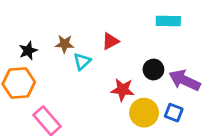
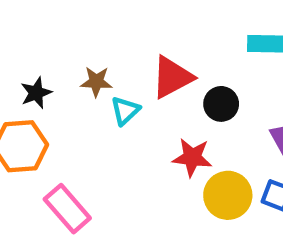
red triangle: (110, 41) -> (172, 77), size x1.5
black circle: (153, 69) -> (221, 104), moved

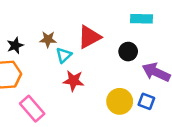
black circle: (221, 104) -> (128, 52), moved
red star: (192, 157) -> (73, 81), moved

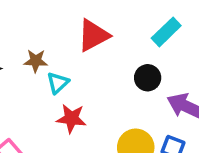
cyan rectangle: (142, 19) -> (166, 32), turned -45
red triangle: (89, 37) -> (93, 35), moved

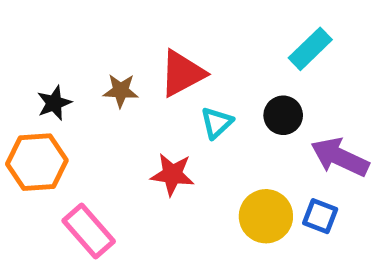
red triangle: (93, 35) -> (182, 73), moved
cyan triangle: (58, 83) -> (217, 123), moved

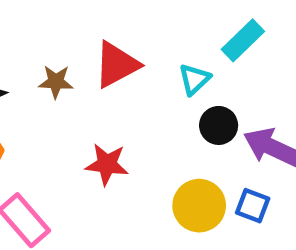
black circle: (283, 115) -> (219, 125), moved
cyan triangle: (217, 123) -> (194, 79), moved

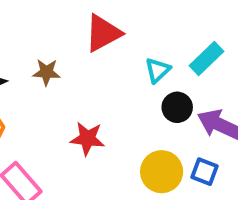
cyan rectangle: (243, 40) -> (206, 59), moved
red triangle: (117, 65) -> (103, 33), moved

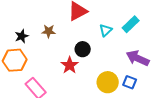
black circle: (177, 107) -> (83, 49), moved
red star: (87, 139) -> (70, 65), turned 30

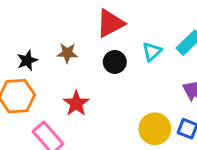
black circle: (83, 49) -> (115, 62), moved
red star: (70, 65) -> (76, 103), moved

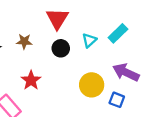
red triangle: (110, 23) -> (57, 19), turned -30
yellow circle: (155, 129) -> (92, 85), moved

